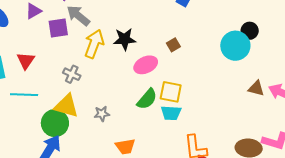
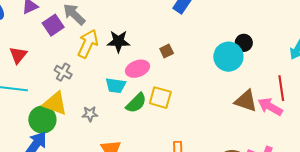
purple square: (58, 28) -> (53, 25), turned -30
brown triangle: (256, 88) -> (246, 101), size x1.4
cyan trapezoid: (171, 113) -> (116, 86), moved

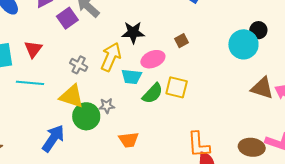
yellow arrow: (88, 44) -> (111, 57), moved
green circle: (42, 120) -> (86, 116), moved

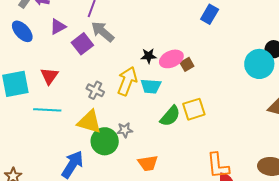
black star: (133, 33) -> (149, 56), size x0.7
brown square: (181, 41) -> (187, 64), moved
pink ellipse: (153, 59) -> (171, 59), moved
cyan trapezoid: (132, 77) -> (151, 86), moved
yellow square: (177, 87) -> (194, 109), turned -30

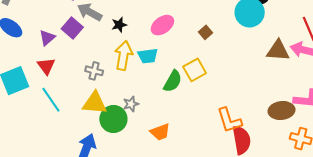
purple triangle: (58, 27) -> (47, 38), moved
black star: (149, 56) -> (119, 25), moved
brown square: (187, 64) -> (206, 32), moved
cyan line: (47, 110) -> (51, 100), turned 64

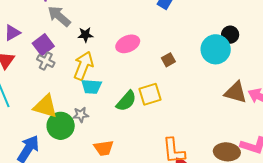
purple square: (72, 28) -> (43, 45), moved
cyan trapezoid: (148, 56) -> (91, 87), moved
gray cross: (94, 71) -> (46, 61), moved

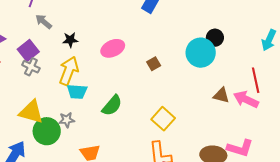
gray arrow: (59, 16) -> (44, 22), size x0.7
brown triangle: (236, 92) -> (221, 95), size x0.7
yellow square: (150, 94) -> (163, 119), moved, turned -30

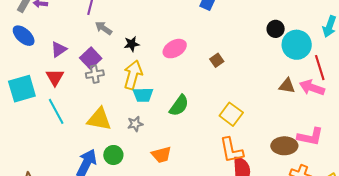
cyan circle: (201, 53) -> (297, 45), moved
gray cross: (31, 67) -> (95, 74), turned -30
green circle: (47, 131) -> (113, 155), moved, size x0.7

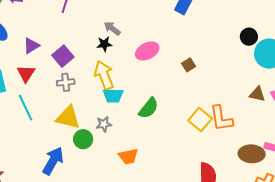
gray arrow: (104, 28) -> (112, 28), moved
gray cross: (95, 74) -> (66, 82), moved
yellow arrow: (133, 75) -> (104, 75), turned -40
orange L-shape: (231, 150) -> (221, 118), moved
green circle: (113, 155) -> (83, 139), moved

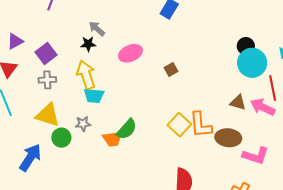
black circle: (249, 37) -> (246, 46), moved
green semicircle: (149, 108) -> (127, 129), moved
brown ellipse: (252, 154) -> (228, 138), moved
orange trapezoid: (128, 156) -> (113, 139), moved

